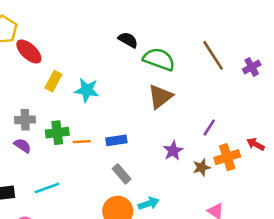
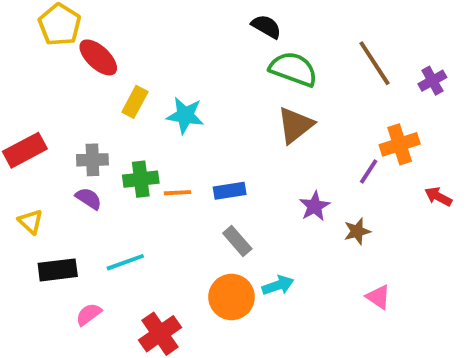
black semicircle: (128, 40) -> (266, 27), moved
orange cross: (227, 157) -> (400, 144), moved

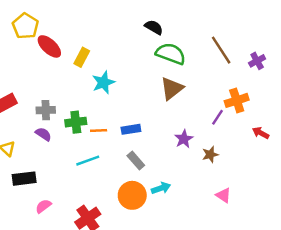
yellow rectangle: (135, 102) -> (82, 57), moved
cyan star: (185, 115) -> (103, 82), turned -30
cyan line: (125, 262) -> (88, 161), moved

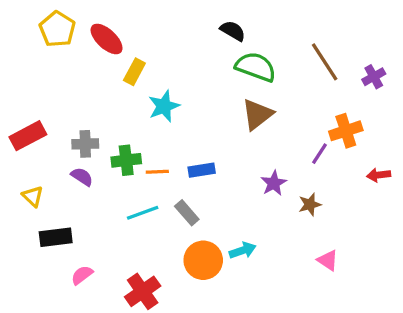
red ellipse: (49, 46) -> (107, 39), moved
red arrow: (261, 133) -> (379, 175), turned -35
gray rectangle: (136, 161) -> (187, 213), moved

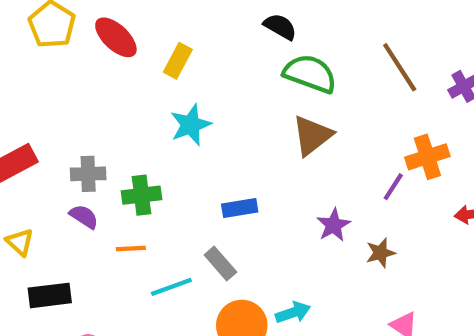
yellow rectangle: (134, 72) -> (178, 61), moved
orange line: (157, 172) -> (131, 249), moved
cyan line: (143, 213) -> (171, 287), moved

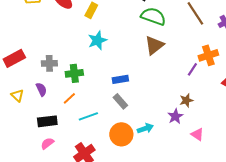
purple semicircle: (84, 217) -> (41, 89), moved, turned 32
purple star: (334, 225) -> (175, 116), moved
orange line: (131, 249) -> (69, 98), turned -40
gray rectangle: (220, 263) -> (120, 101), moved
black rectangle: (50, 295) -> (47, 121), moved

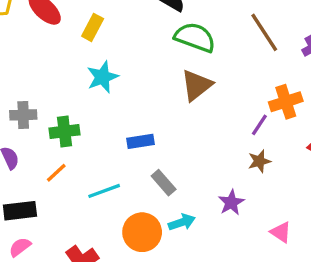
brown star: (186, 100) -> (259, 161), moved
gray rectangle: (120, 101) -> (164, 183), moved
cyan line: (88, 116) -> (104, 191), moved
pink triangle: (197, 134) -> (281, 232), moved

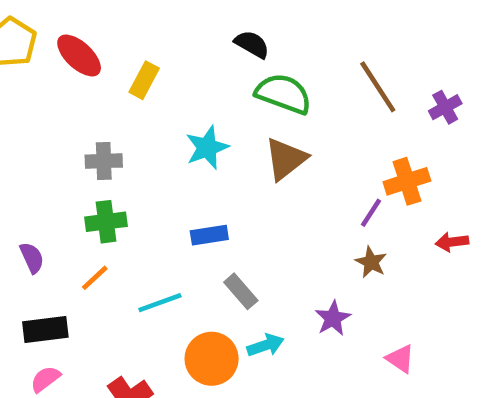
cyan star: (102, 77) -> (207, 148), moved
gray cross: (23, 115) -> (104, 161), moved
brown star: (259, 161) -> (371, 262), turned -30

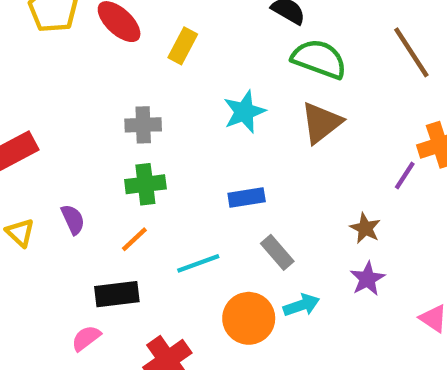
brown star: (371, 262) -> (365, 228), moved
black rectangle: (45, 330) -> (117, 294), moved

